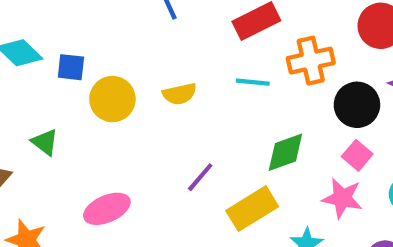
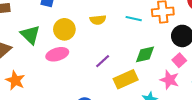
yellow circle: (112, 99) -> (64, 29), moved
green triangle: (45, 142) -> (30, 35), size x1.5
pink ellipse: (107, 209) -> (57, 54), moved

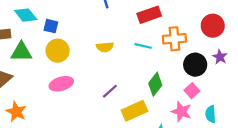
yellow circle: (64, 29) -> (58, 51), moved
green triangle: (30, 35) -> (21, 52), moved, turned -45
green diamond: (145, 54) -> (155, 84), turned -40

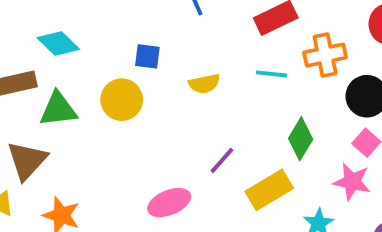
blue square: (51, 26) -> (147, 56), moved
pink ellipse: (61, 84) -> (169, 203), moved

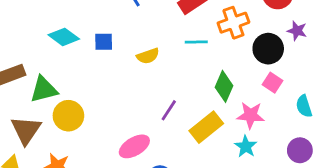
cyan diamond: (58, 44) -> (64, 37), moved
yellow circle: (122, 100) -> (68, 116), moved
pink star: (352, 182) -> (251, 115), moved

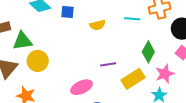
purple line: (169, 110) -> (108, 64), turned 42
pink star: (251, 115) -> (165, 74), turned -30

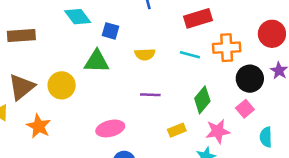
green triangle: (22, 41) -> (97, 61), moved
purple line: (108, 64) -> (150, 95), moved
yellow rectangle: (133, 79) -> (177, 130), size x0.6

